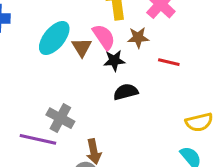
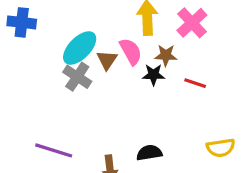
black star: (114, 61) -> (154, 75), moved
black semicircle: (126, 92) -> (149, 153), moved
gray cross: (60, 118) -> (77, 77), moved

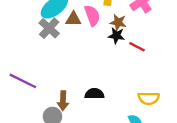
brown triangle: (107, 60) -> (73, 19), turned 49
black star: (154, 75) -> (116, 36), moved

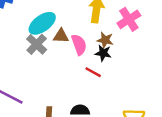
pink semicircle: (92, 15) -> (79, 45), moved
red line: (137, 47) -> (93, 72), moved

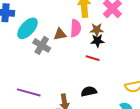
cyan ellipse: (42, 23) -> (28, 28), moved
pink semicircle: (79, 45) -> (76, 28), moved, turned 36

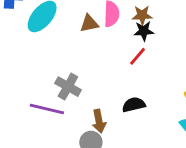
gray cross: (42, 45) -> (68, 87), moved
red line: (93, 58) -> (138, 56), turned -64

